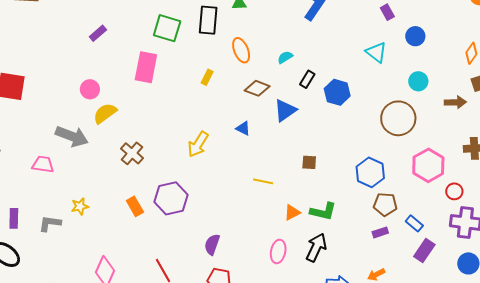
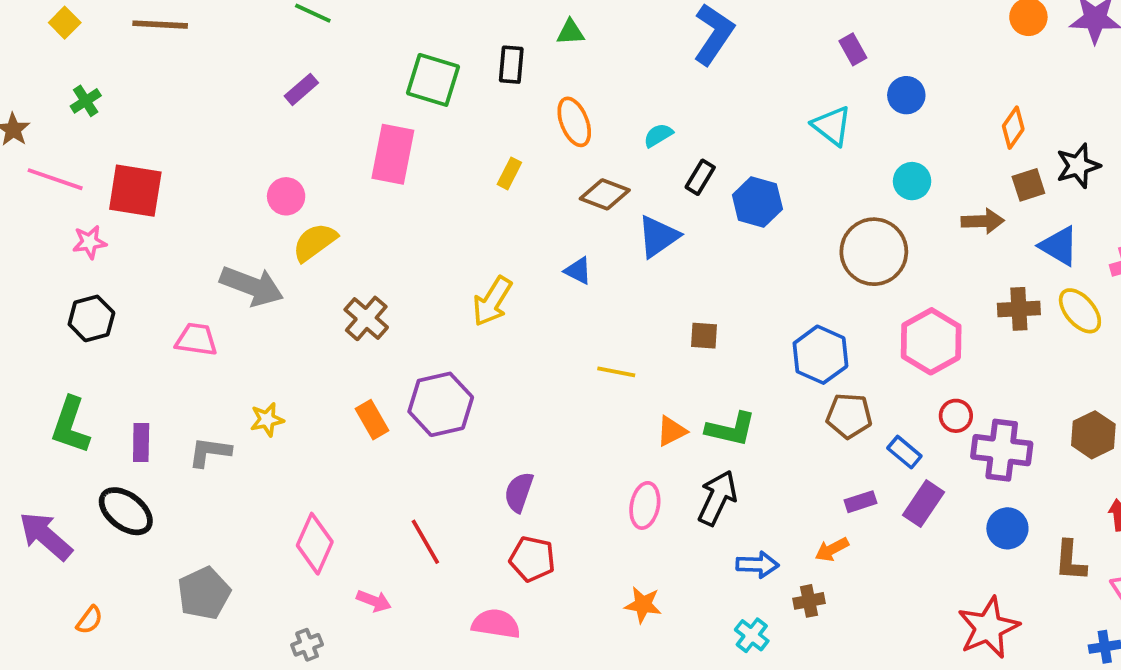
black rectangle: (208, 20) -> (511, 65), size x0.7
red circle: (454, 191) -> (956, 416), moved
purple rectangle: (380, 232) -> (861, 502), moved

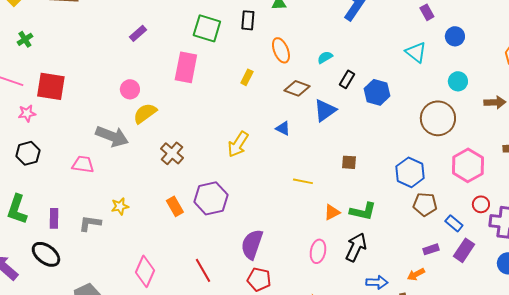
purple semicircle: (519, 492) -> (252, 244), size x1.4

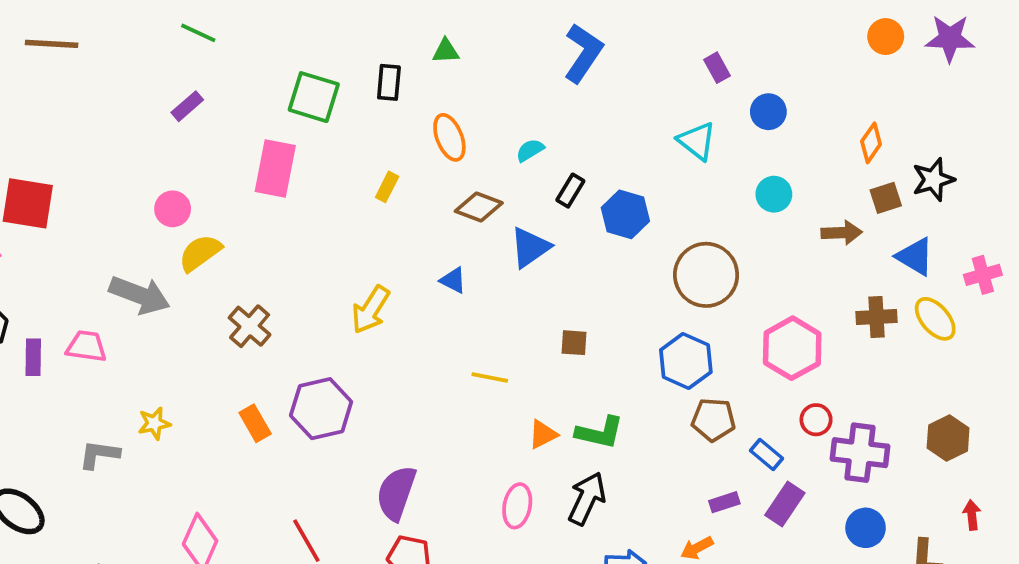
brown circle: (438, 118) -> (706, 275), moved
purple rectangle: (54, 218) -> (33, 357), moved

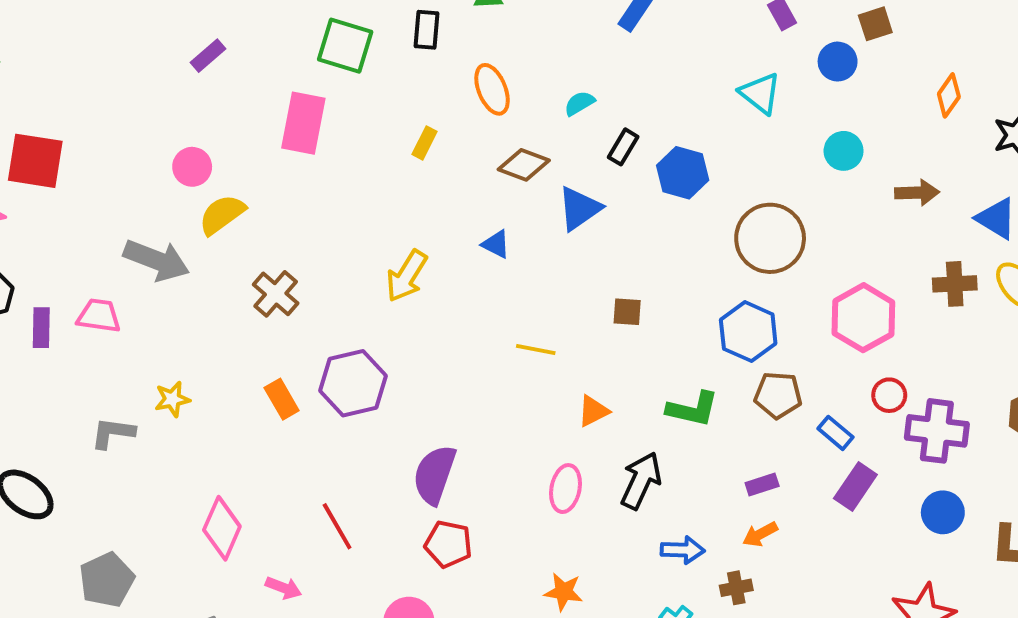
brown square: (886, 198) -> (875, 24), moved
green L-shape: (600, 433) -> (693, 409), moved
purple rectangle: (724, 502) -> (762, 485), moved

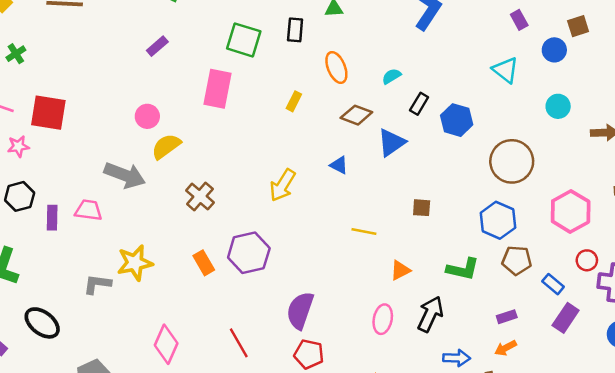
yellow star: (172, 399) -> (135, 263), size x1.6

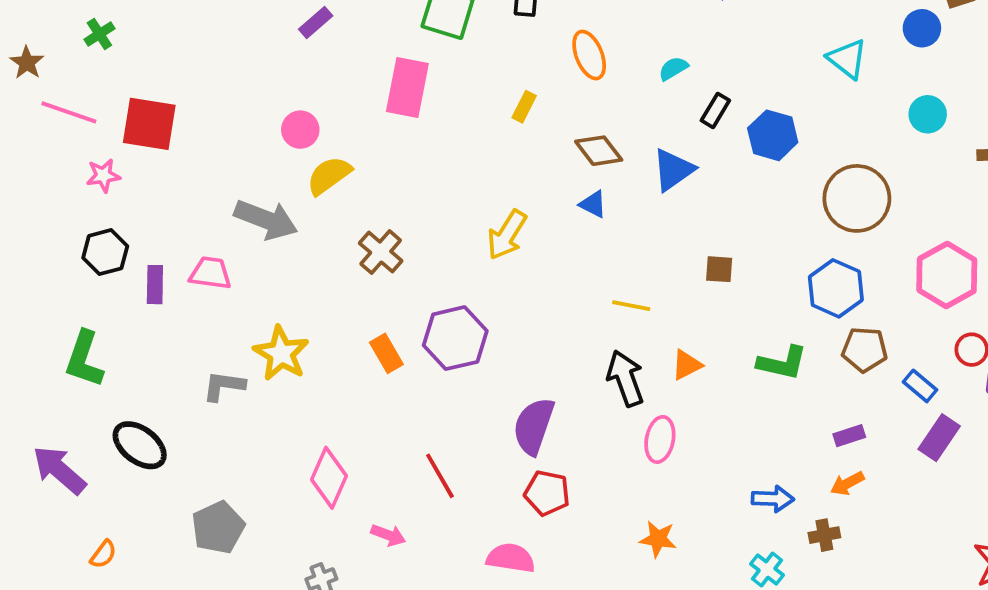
brown diamond: (356, 115) -> (599, 151), moved, turned 32
yellow star: (135, 263) -> (281, 353), turned -30
black arrow: (430, 314) -> (625, 378), moved, turned -45

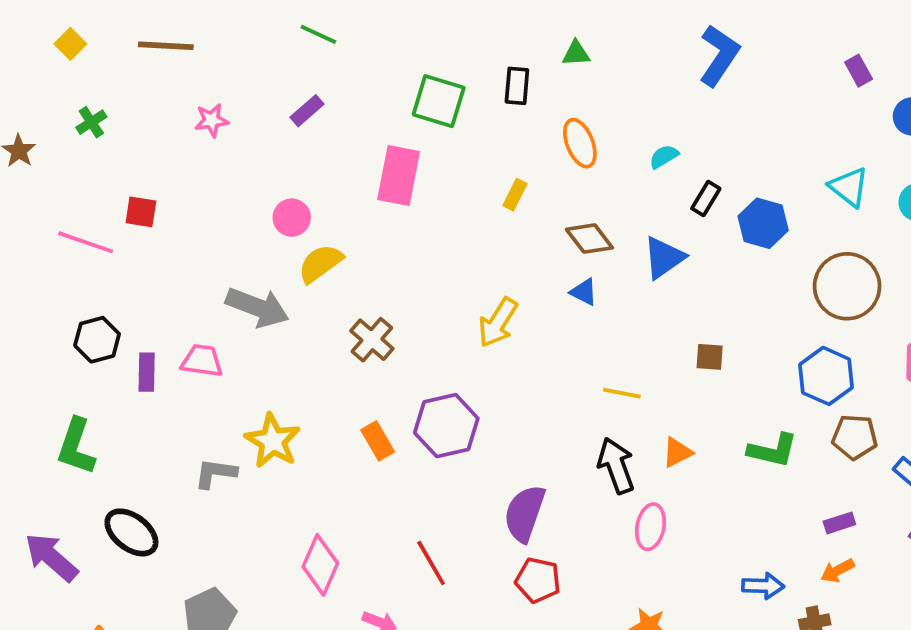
cyan triangle: (847, 59) -> (849, 187), moved
pink line: (69, 112) -> (86, 242), moved
red square: (149, 124) -> (141, 212), size x0.6
pink star: (103, 176) -> (212, 120), moved

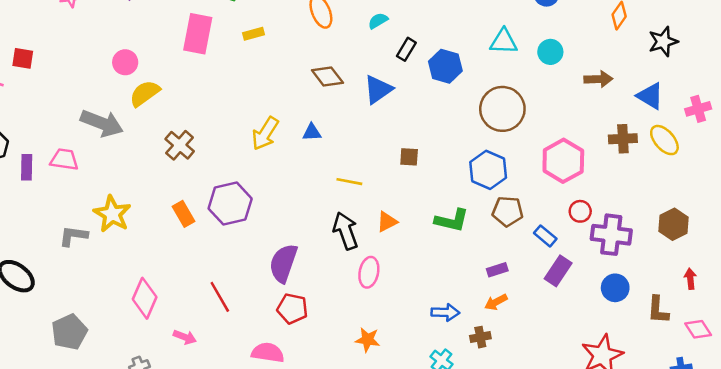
cyan triangle: (849, 187) -> (504, 42), turned -36
yellow rectangle: (515, 195) -> (254, 34), moved, turned 48
blue triangle: (584, 292) -> (312, 132), moved, turned -30

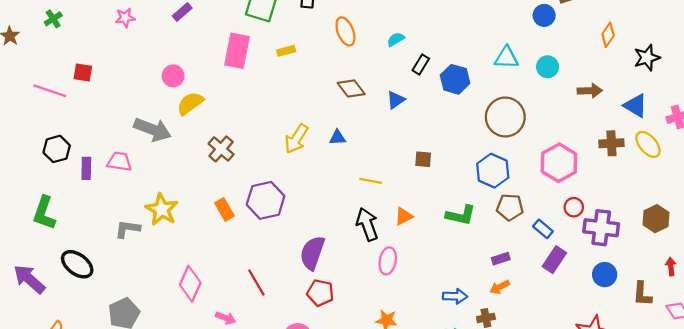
blue triangle: (378, 89) -> (396, 100), size x0.7

